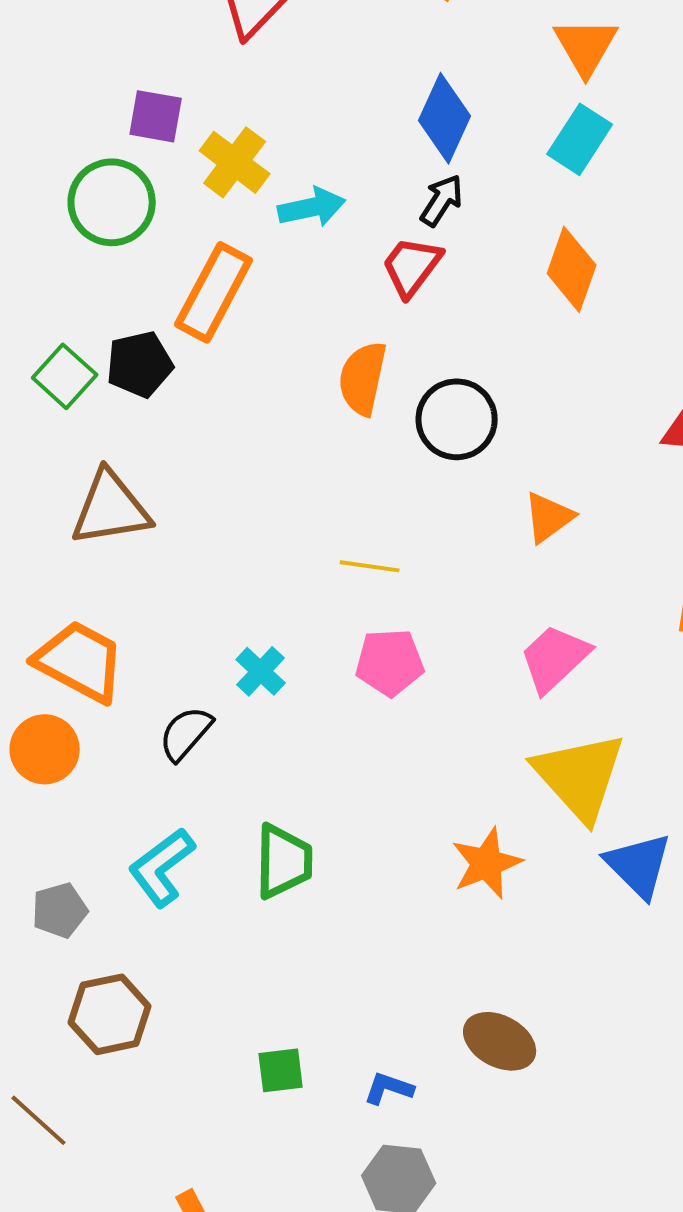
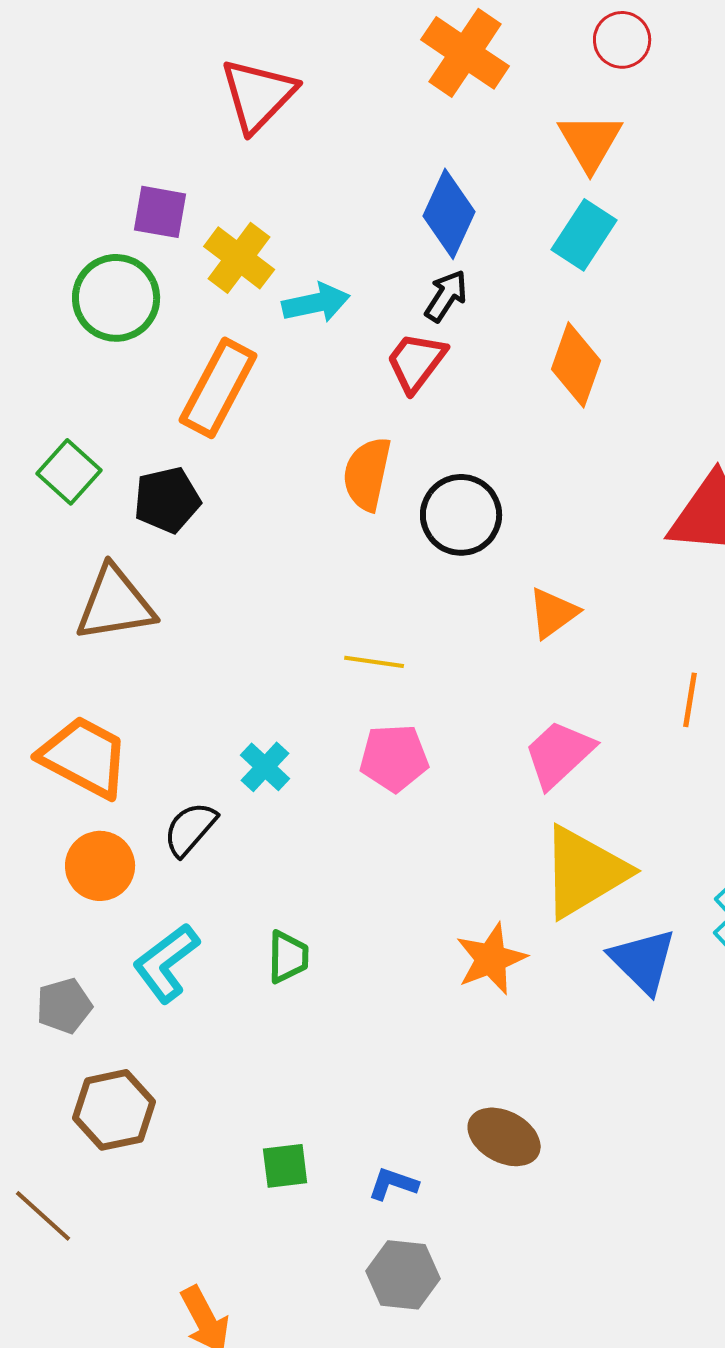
black pentagon: (140, 364) -> (167, 500), moved
orange circle: (45, 749) -> (100, 866), moved
yellow triangle: (580, 776) -> (584, 872), turned 41
green trapezoid: (284, 861) -> (288, 957), size x0.7

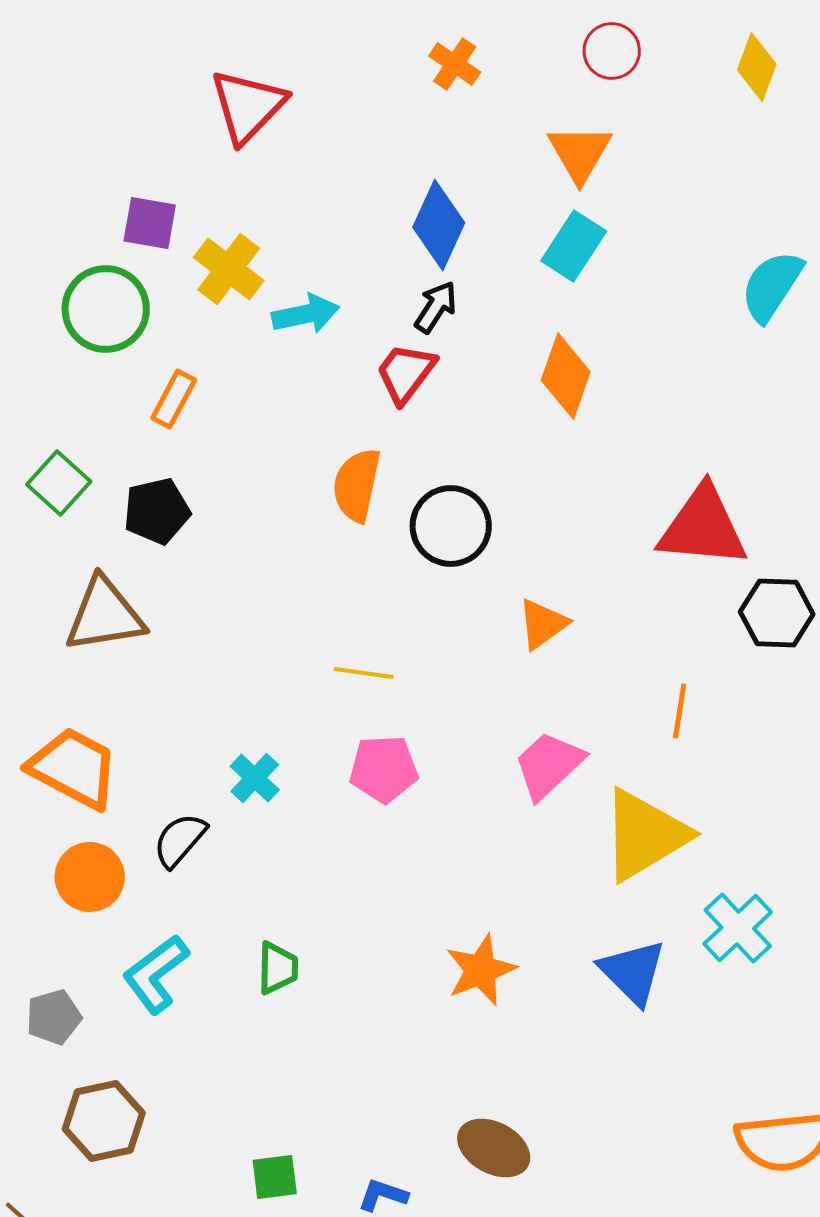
orange cross: (465, 53) -> (455, 64), size x0.6
orange rectangle: (218, 388) -> (174, 399), moved, size x0.6
yellow triangle: (584, 872) -> (645, 835), moved

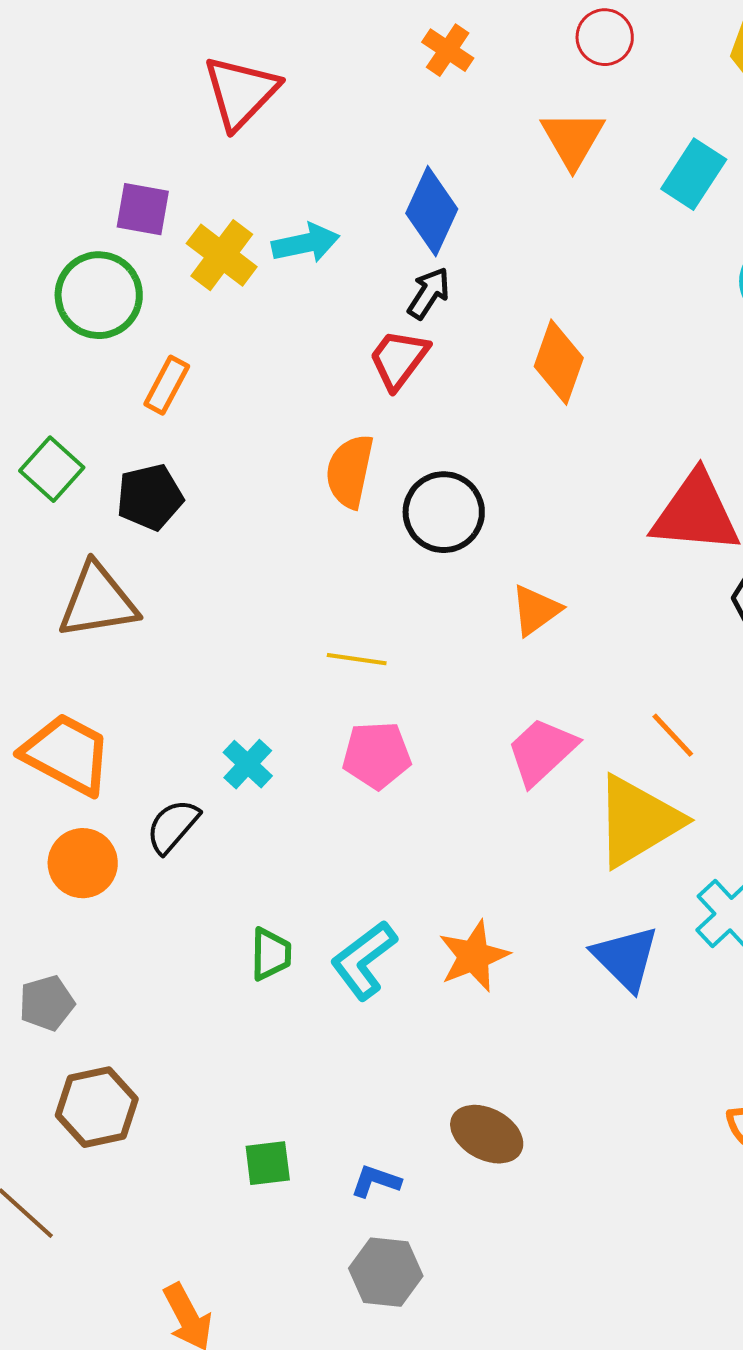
cyan rectangle: (574, 246) -> (694, 174), moved
cyan arrow: (306, 314) -> (306, 243), moved
orange line: (680, 711) -> (673, 735), moved, turned -52
cyan L-shape: (156, 974) -> (364, 960), moved

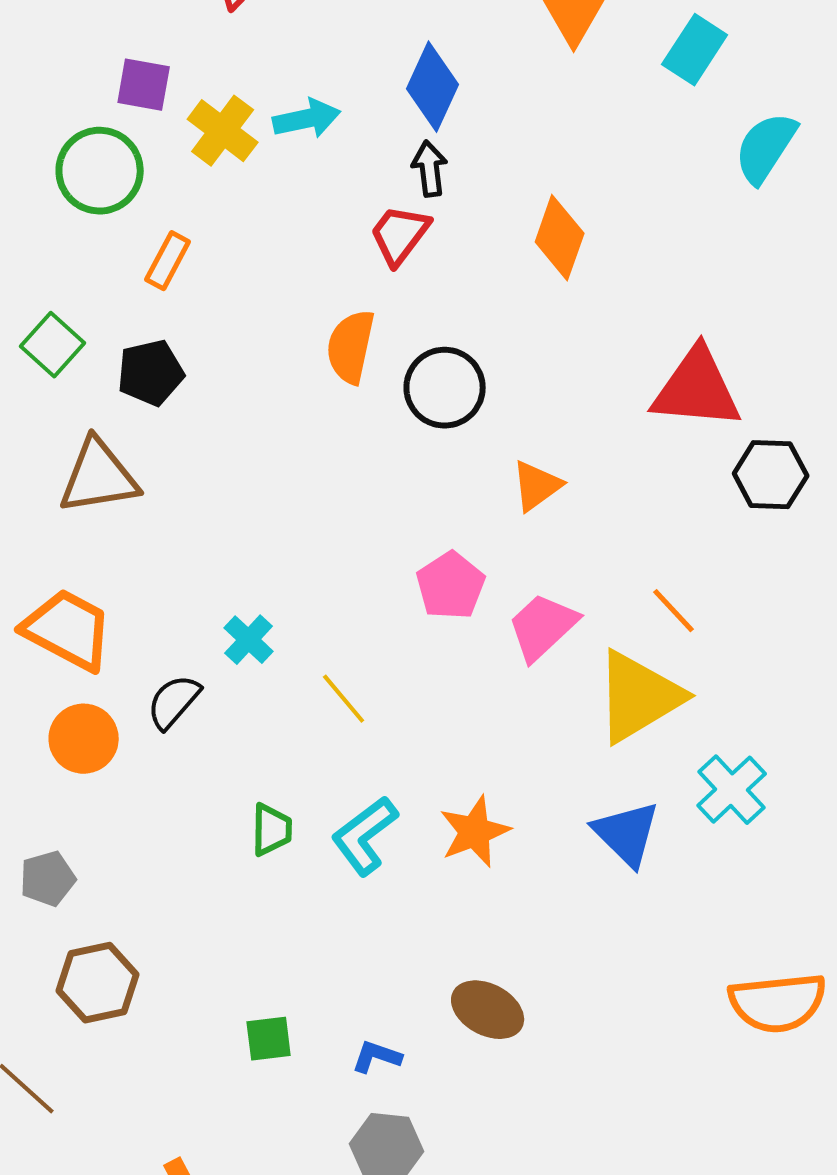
black arrow: (429, 293) -> (430, 169), turned -40
yellow line: (357, 659) -> (344, 699), moved, turned 42
pink pentagon: (377, 755) -> (451, 586), moved, turned -30

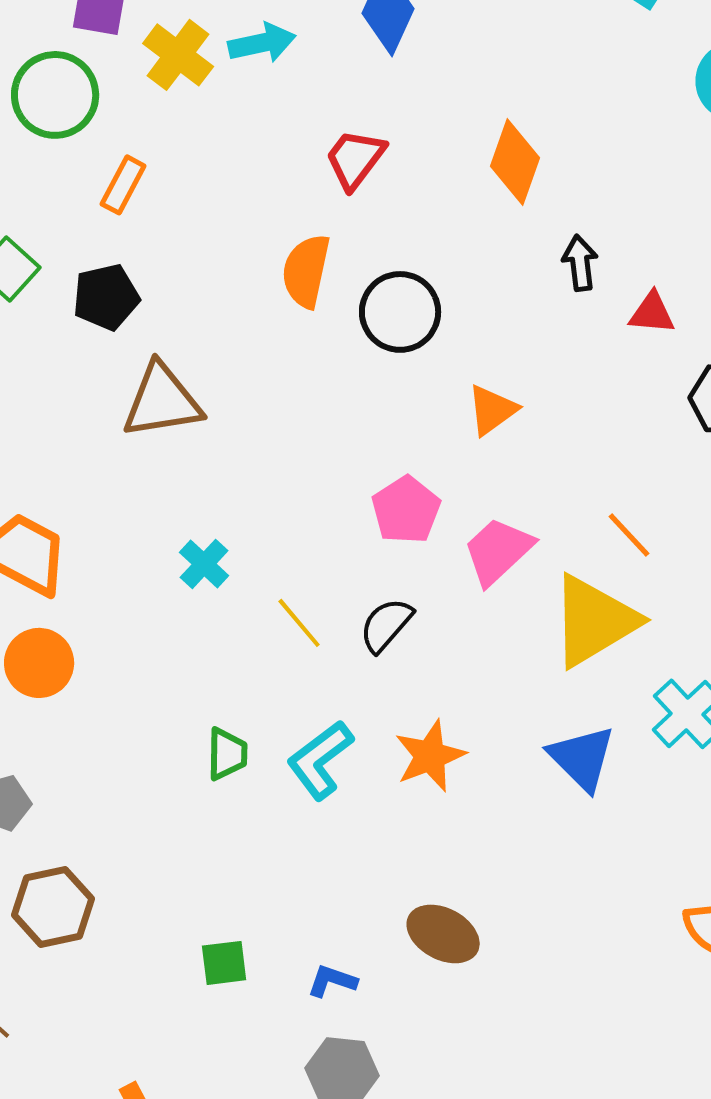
black arrow: (430, 169) -> (580, 263), moved
red triangle: (697, 389) -> (652, 313), size x0.5
brown triangle: (99, 477) -> (162, 401), moved
black semicircle: (174, 702) -> (386, 625), moved

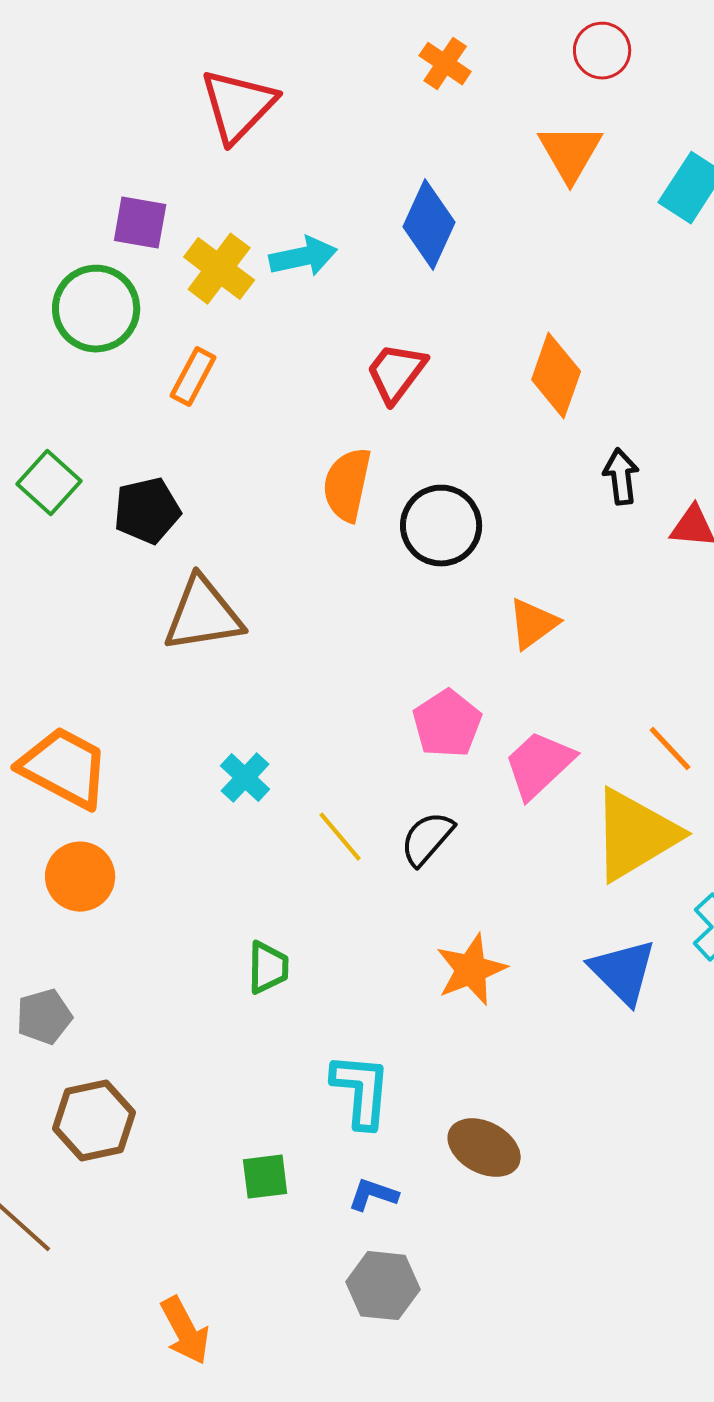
orange rectangle: (123, 185) -> (193, 377), moved
cyan L-shape: (320, 760) -> (361, 1091), moved, turned 132

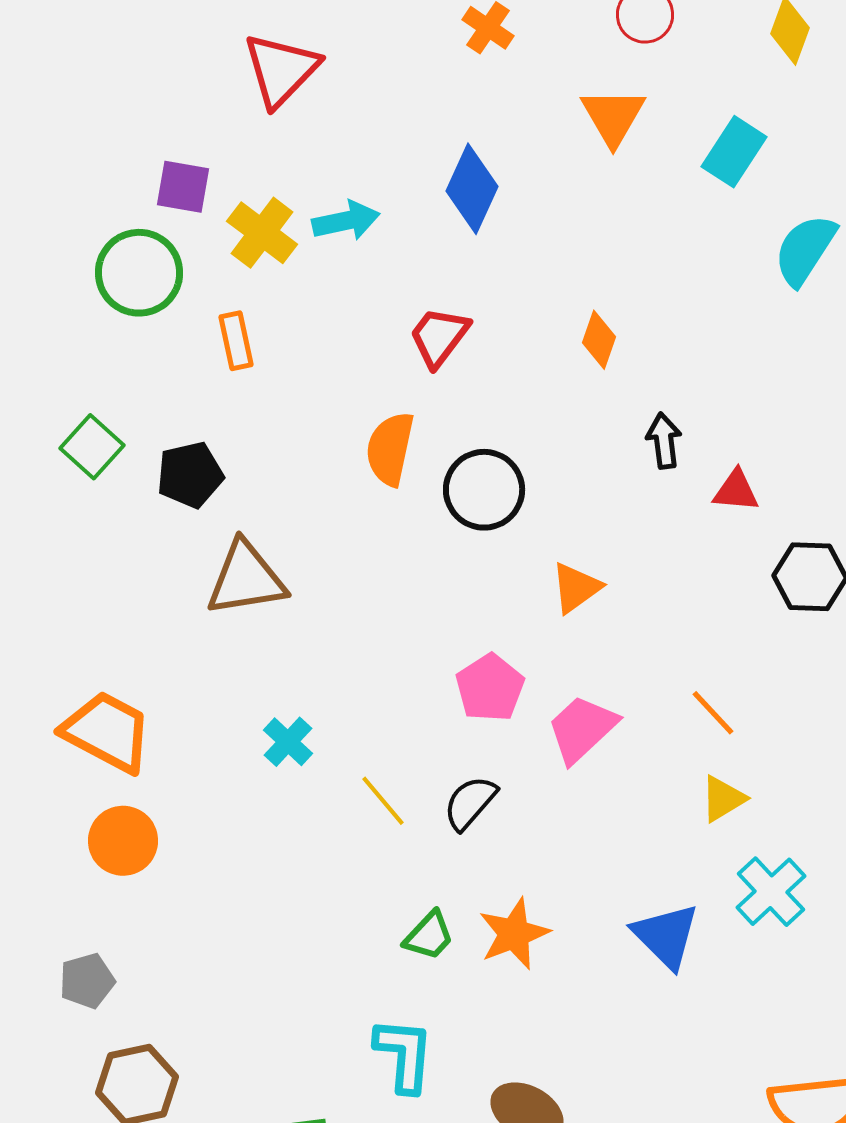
orange diamond: (556, 376) -> (599, 340), size x0.7
orange rectangle: (193, 377) -> (236, 341), turned -40
yellow triangle: (635, 835) -> (723, 799), moved, size x0.5
green trapezoid: (268, 968) -> (429, 936), moved, turned 42

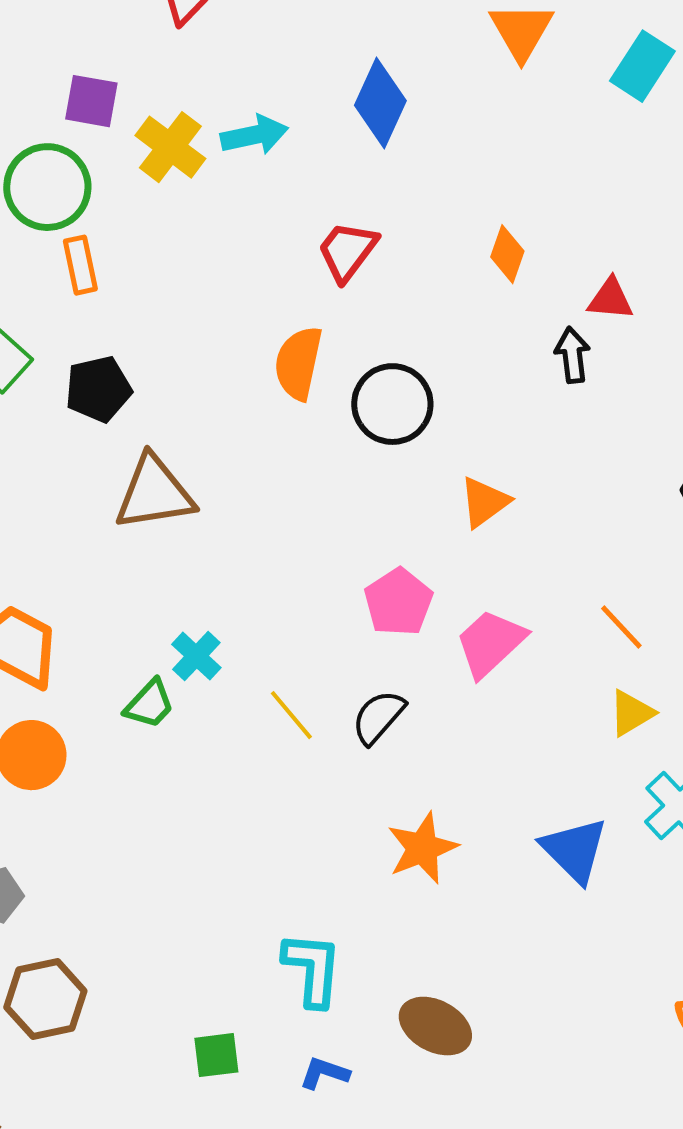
orange rectangle: (236, 341) -> (80, 265), moved
red triangle: (736, 491) -> (610, 299), moved
green trapezoid: (429, 936) -> (149, 704), moved

